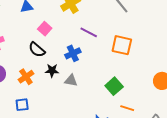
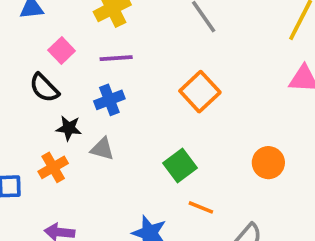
purple line: (89, 32) -> (116, 58), moved, turned -36
orange square: (122, 45) -> (200, 92), turned 30
orange cross: (26, 77) -> (53, 167), moved

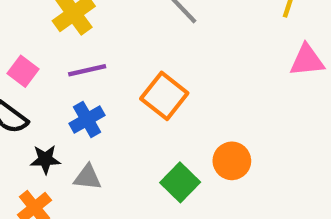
orange square: (200, 92) -> (164, 96), moved
orange circle: (268, 163) -> (232, 161), moved

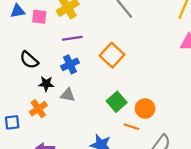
pink square: (23, 71) -> (39, 17), moved, turned -35
orange circle: (232, 161) -> (145, 109), moved

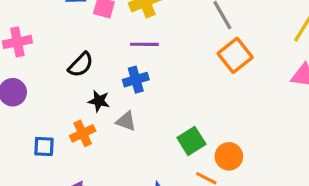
orange square: (112, 55) -> (235, 55), moved
black semicircle: (29, 60) -> (81, 65), turned -96

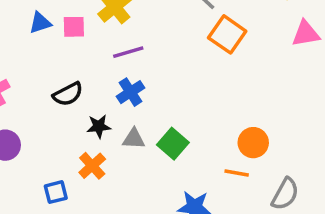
black semicircle: (81, 65) -> (68, 94), turned 36
green square: (191, 141) -> (173, 144), moved

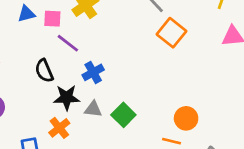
purple line: (128, 52) -> (68, 43), moved, turned 50
black semicircle: (68, 94) -> (44, 71), turned 90
black star: (99, 126) -> (67, 98), size x1.4

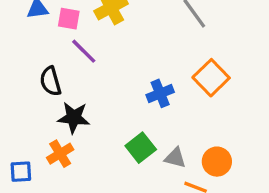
orange square: (171, 33) -> (211, 78), moved
blue cross: (93, 72) -> (160, 93), moved
gray triangle: (93, 109) -> (175, 158), moved

